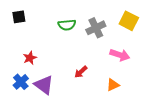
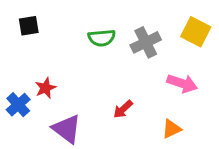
blue cross: (21, 82) -> (18, 105), moved

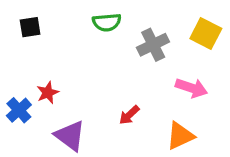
green semicircle: (102, 38) -> (107, 22), moved
orange triangle: (171, 129) -> (180, 136), size x1.4

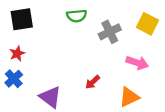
black square: (30, 27) -> (22, 19), size x1.5
red star: (48, 93) -> (17, 54), moved

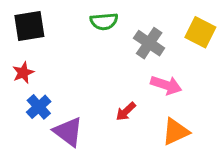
gray cross: (110, 32) -> (149, 43), turned -30
pink arrow: (137, 63) -> (166, 85), moved
blue cross: (14, 79) -> (39, 107), moved

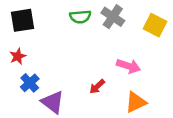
gray cross: (149, 43) -> (113, 17), moved

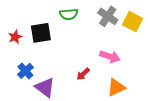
gray cross: (113, 17) -> (108, 16), moved
black square: (22, 20) -> (41, 33), moved
red star: (18, 56) -> (15, 37), moved

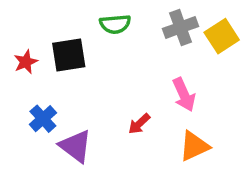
gray cross: (108, 16) -> (180, 28), turned 36
yellow square: (133, 22) -> (222, 36), turned 30
pink arrow: (110, 57) -> (184, 95), turned 48

